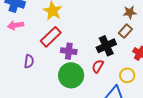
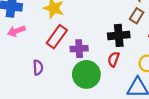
black cross: (106, 46) -> (119, 35), turned 30

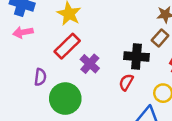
purple cross: (79, 49) -> (90, 64), turned 35
green circle: (86, 74) -> (65, 99), moved

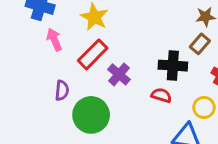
pink arrow: (23, 32) -> (54, 40), moved, turned 78
red semicircle: (126, 82) -> (161, 95), turned 77

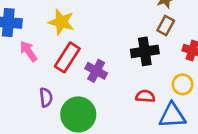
red semicircle: (161, 95) -> (145, 96), moved

